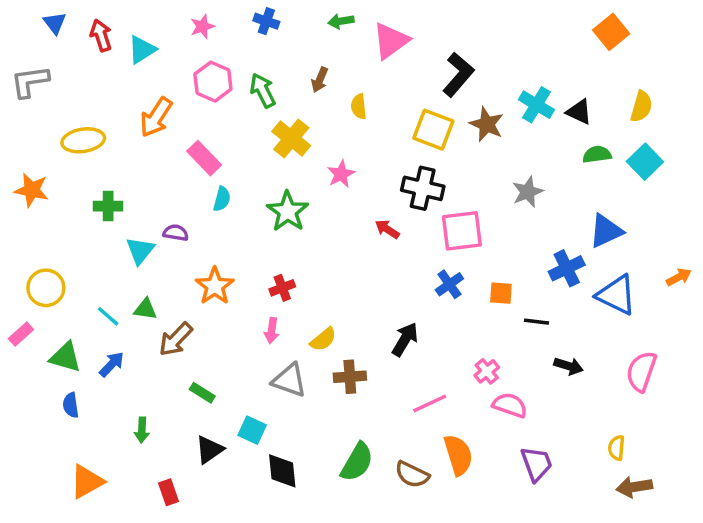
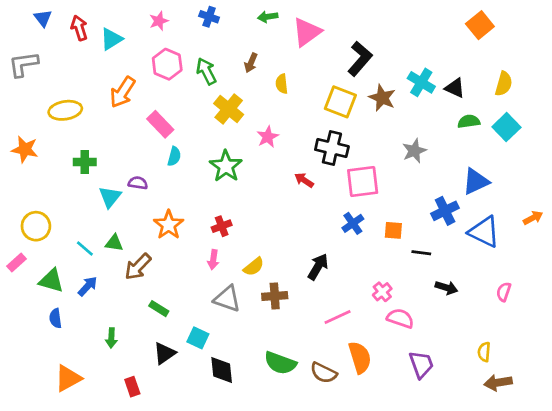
pink semicircle: (641, 371) -> (504, 292), size x0.6
green semicircle: (357, 462) -> (280, 363), turned 80

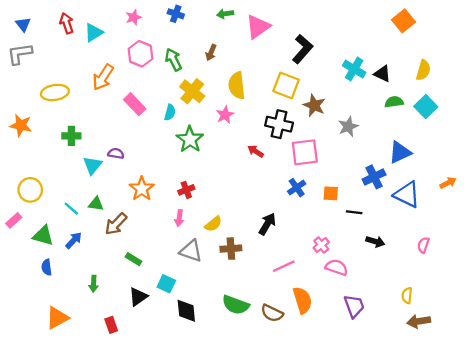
blue triangle: (43, 18) -> (23, 24), moved
yellow semicircle: (282, 84) -> (237, 85), moved, size x1.6
brown star: (382, 98) -> (314, 105), moved
cyan semicircle: (174, 156) -> (170, 112), moved

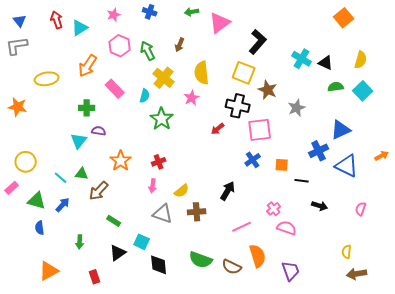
green cross: (71, 136) -> (87, 108), moved
red arrow: (256, 151) -> (218, 129), turned -72
purple trapezoid: (354, 306) -> (291, 271), moved

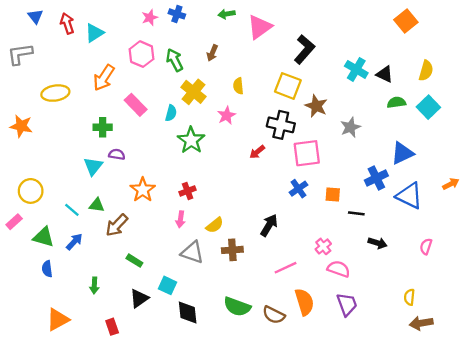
pink star: (114, 15) -> (150, 18), moved
blue triangle: (20, 21) -> (35, 16), moved
yellow semicircle: (202, 73) -> (238, 86), size x0.6
purple trapezoid: (291, 271) -> (347, 304), moved

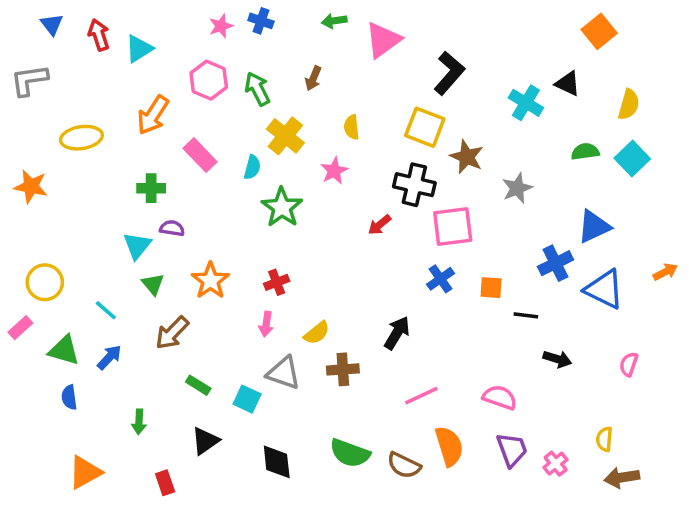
black triangle: (385, 74) -> (568, 84), moved
green triangle: (97, 205) -> (153, 284), moved, turned 42
pink cross: (323, 246) -> (556, 464), moved
cyan square: (167, 285) -> (247, 399), moved

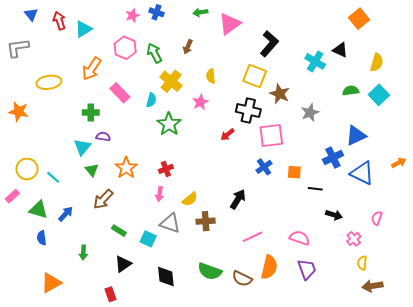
cyan line: (106, 310) -> (53, 177), moved
orange semicircle: (449, 446) -> (269, 267), turned 30
pink cross: (556, 464) -> (354, 239), moved
red rectangle: (165, 483) -> (111, 294), moved

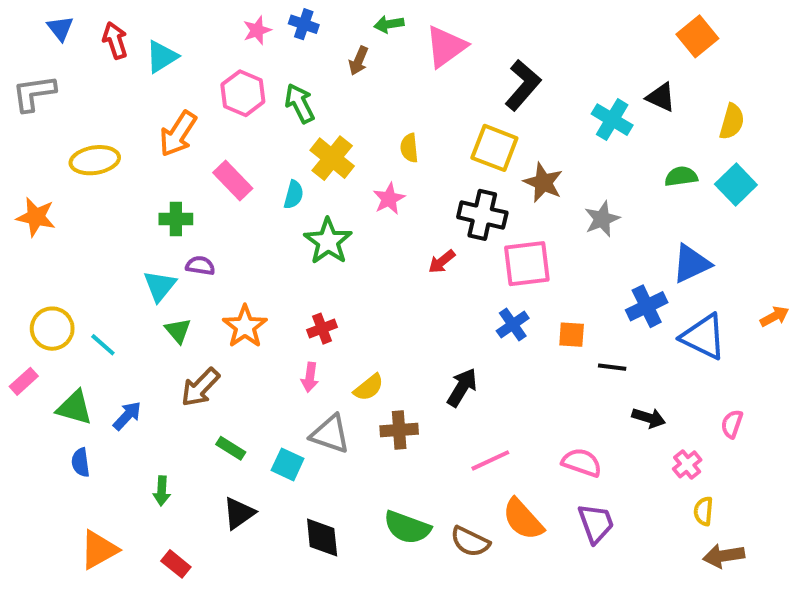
brown arrow: (188, 47) -> (359, 61), moved
orange semicircle: (269, 267) -> (523, 519), turned 125
red rectangle: (111, 294) -> (176, 564), moved, turned -32

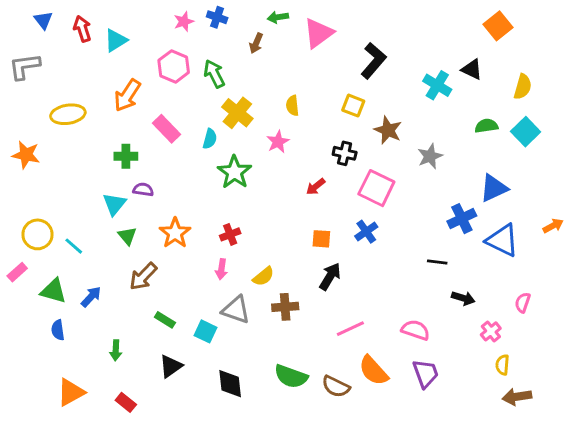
yellow square: (494, 148) -> (353, 106), size x0.7
black cross: (482, 215) -> (345, 153), size x0.7
pink square: (527, 264) -> (376, 188), turned 33
orange square: (572, 335) -> (321, 239), moved

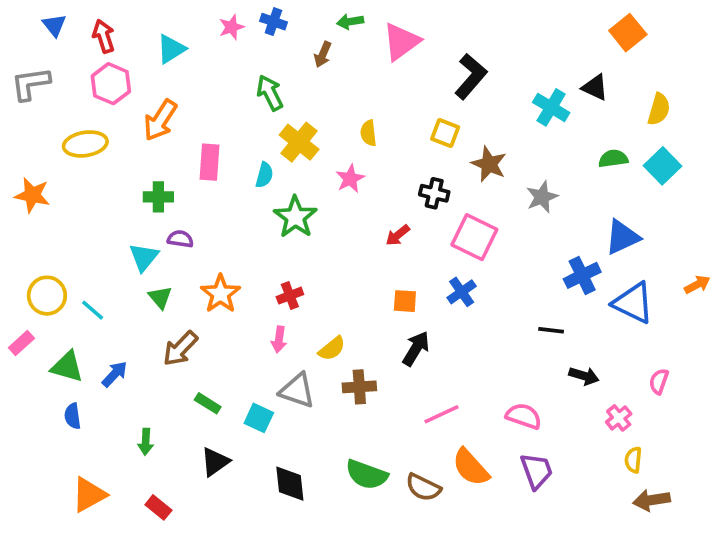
cyan triangle: (116, 40) -> (171, 49), moved
pink hexagon: (174, 66) -> (111, 84), moved
pink rectangle: (166, 129) -> (210, 162), turned 48

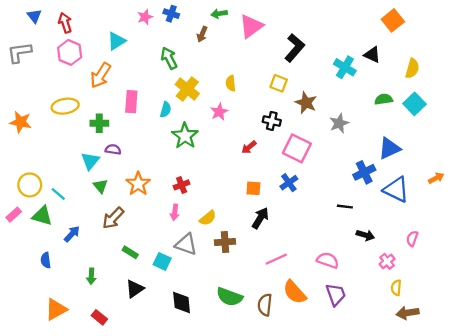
cyan triangle: (171, 49) -> (116, 41), moved
yellow ellipse: (85, 144) -> (65, 106), moved
green triangle: (67, 367) -> (42, 216), moved
brown semicircle: (423, 487) -> (265, 305), turned 70

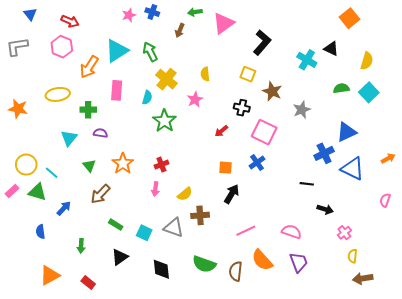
red arrow: (65, 23) -> (70, 21), moved, turned 132
cyan triangle: (116, 41) -> (117, 51), moved, size x1.4
cyan triangle: (90, 161) -> (69, 138), moved
pink semicircle: (412, 239) -> (385, 200), moved
gray triangle: (186, 244) -> (174, 228), moved

